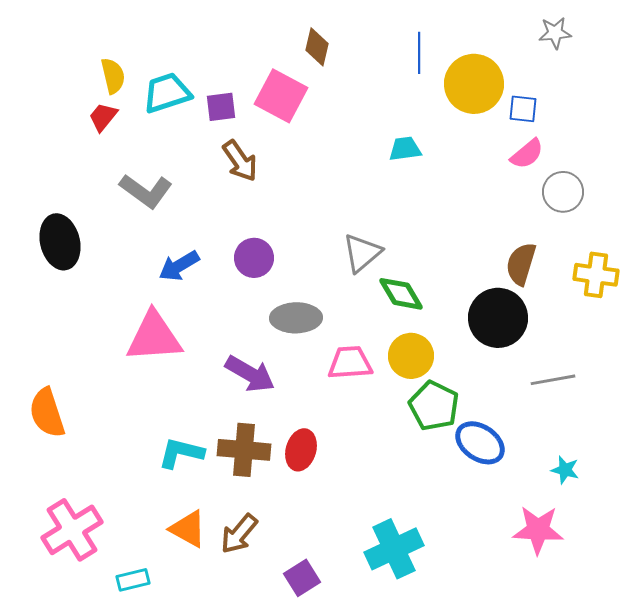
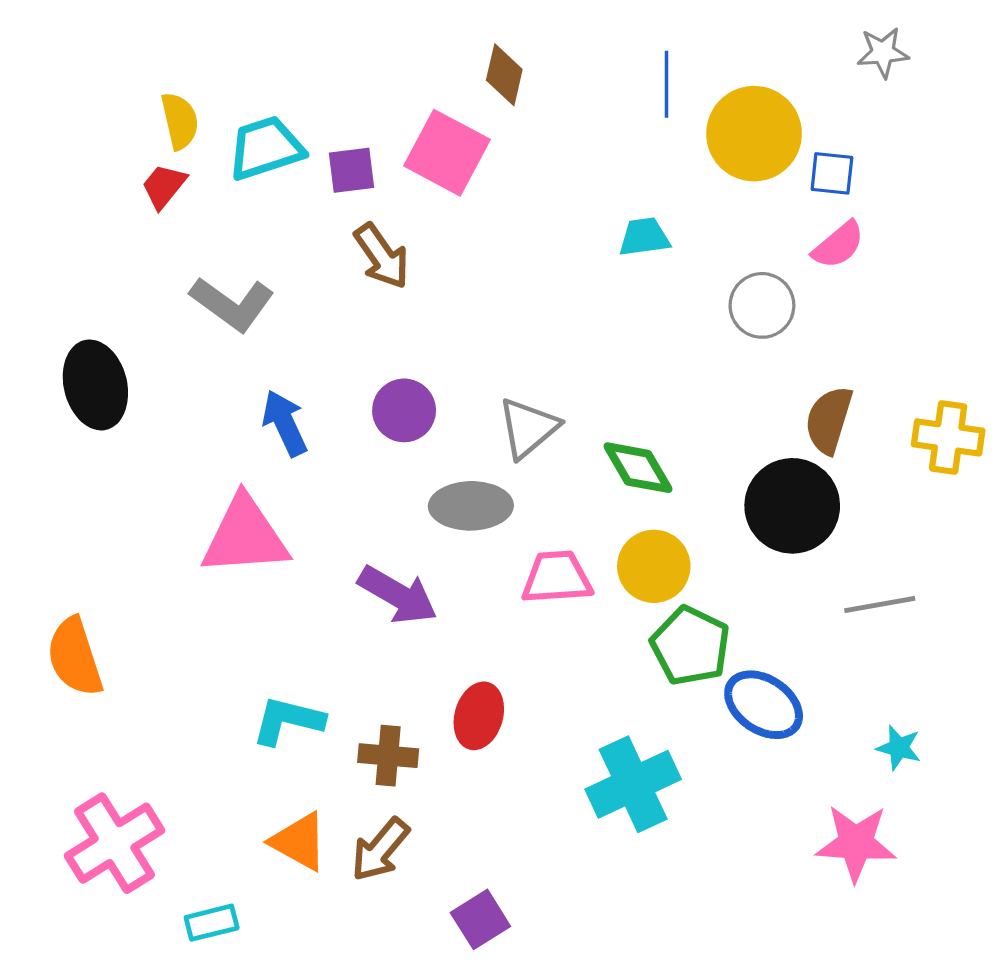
gray circle: (563, 192) -> (762, 305), moved
gray triangle: (362, 253) -> (528, 428), moved
blue arrow: (179, 266) -> (285, 423), turned 96
brown cross: (244, 450) -> (388, 756), moved, size x0.7
cyan cross: (394, 549) -> (633, 784), moved

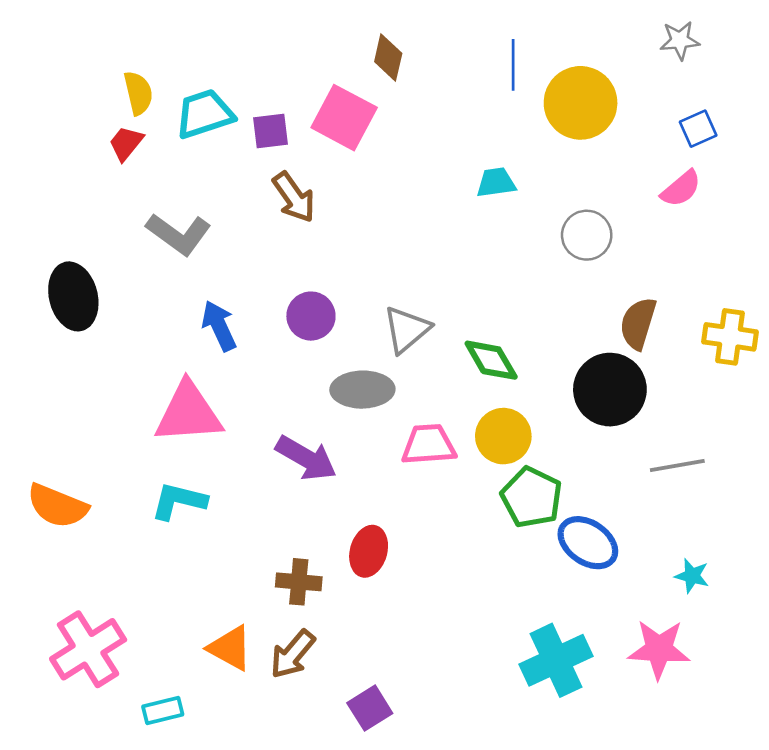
blue square: (832, 173) -> (698, 129), moved, turned -30
pink semicircle: (838, 245) -> (681, 189), moved
orange semicircle: (75, 657) -> (57, 506), turned -50
cyan L-shape: (288, 721) -> (179, 501), moved
cyan cross: (633, 784) -> (556, 660), moved

